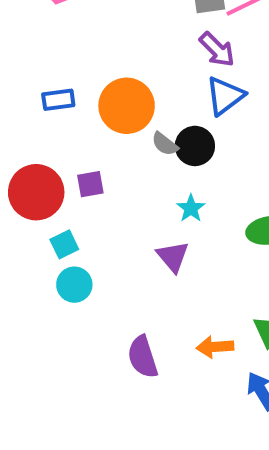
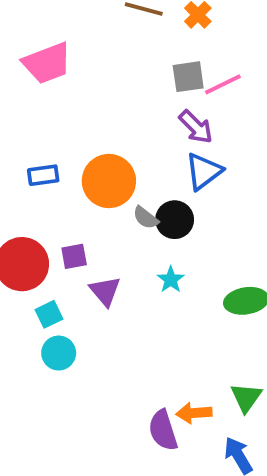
purple triangle: (173, 256) -> (105, 291), moved
purple semicircle: (143, 357) -> (163, 430), moved

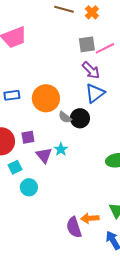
cyan star: (171, 280) -> (61, 149), moved
cyan circle: (59, 353) -> (29, 187), moved

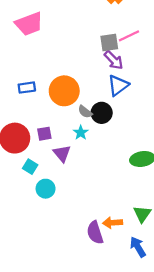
gray square: (87, 44) -> (109, 42), moved
cyan star: (61, 149) -> (81, 133), moved
cyan square: (15, 167) -> (30, 167), turned -32

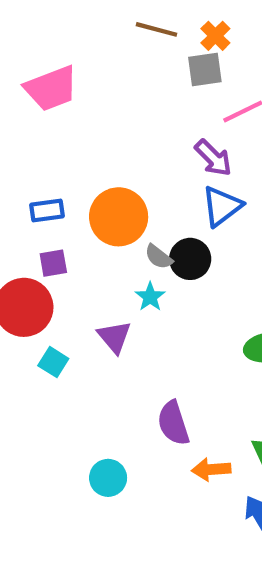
gray square: (109, 42) -> (205, 69), moved
purple square: (44, 134) -> (53, 263), moved
cyan circle: (46, 189) -> (108, 478), moved
purple semicircle: (95, 233) -> (173, 423), moved

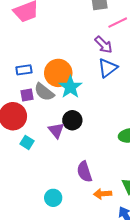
gray semicircle: (159, 257) -> (44, 92), moved, size x1.5
black circle: (190, 259) -> (72, 120), moved
cyan star: (150, 297) -> (70, 87), moved, size x1.6

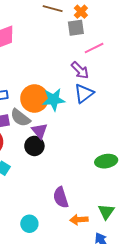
cyan star: (70, 87) -> (54, 100), moved, turned 30
black circle: (72, 120) -> (34, 146), moved
purple triangle: (56, 130) -> (39, 131), moved

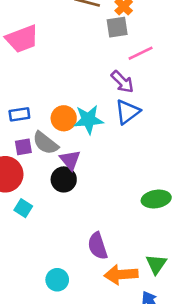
orange circle: (34, 98) -> (64, 118), size x0.7
orange arrow: (79, 220) -> (121, 275), size x1.4

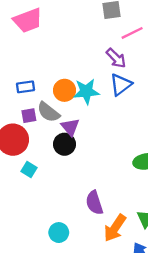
orange arrow: (121, 275) -> (115, 228), turned -52

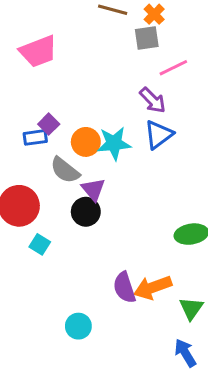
purple square: (29, 116) -> (49, 124), moved, turned -35
orange arrow: (115, 228) -> (153, 287), moved, turned 36

